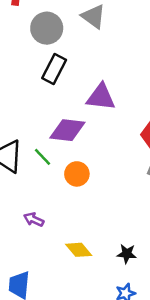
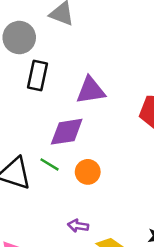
purple arrow: (34, 219) -> (78, 226), moved

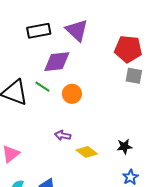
black rectangle: (37, 75) -> (39, 31), moved, turned 65
purple triangle: (91, 90) -> (77, 30), turned 50

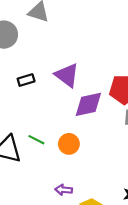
black rectangle: (39, 31) -> (26, 80), size x0.7
purple diamond: (57, 62) -> (88, 104), moved

